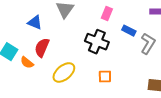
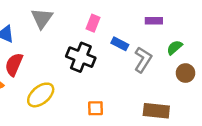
orange square: (105, 77) -> (95, 108), moved

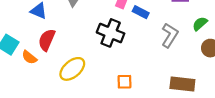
blue rectangle: (120, 44) -> (141, 12), moved

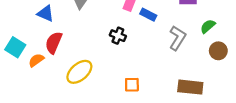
black cross: (111, 33) -> (118, 36), size x0.6
orange semicircle: (29, 57) -> (36, 60), turned 105

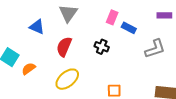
gray L-shape: (177, 38) -> (155, 49), turned 40
red semicircle: (54, 43) -> (64, 47), moved

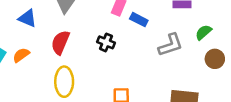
orange semicircle: (29, 69) -> (21, 55), moved
yellow ellipse: (67, 79) -> (64, 82), turned -50

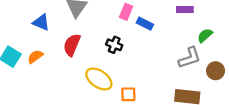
gray L-shape: (171, 45) -> (190, 58), moved
brown circle: (215, 59) -> (216, 71), moved
yellow ellipse: (64, 82) -> (99, 79), moved, turned -56

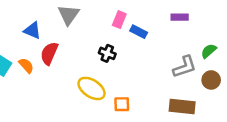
green semicircle: (205, 35) -> (209, 51), moved
red semicircle: (72, 45) -> (49, 53), moved
orange semicircle: (35, 57) -> (26, 65), turned 84

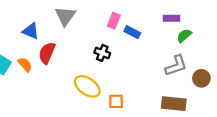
green semicircle: (209, 51) -> (184, 36), moved

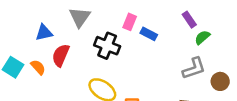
purple rectangle: (171, 18) -> (189, 20), turned 56
blue triangle: (31, 31) -> (44, 33), turned -36
black cross: (102, 53) -> (107, 46), moved, size x1.5

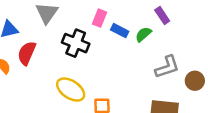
green semicircle: (202, 37) -> (143, 34), moved

